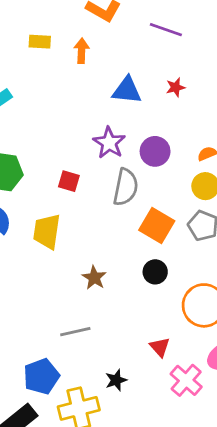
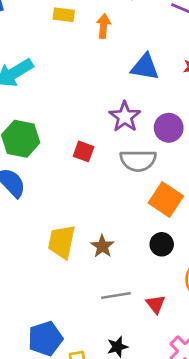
gray semicircle: (126, 187) -> (138, 161), turned 75
yellow trapezoid: (47, 231) -> (62, 242), moved
gray line: (75, 332) -> (116, 295), moved
red triangle: (160, 347) -> (156, 304), moved

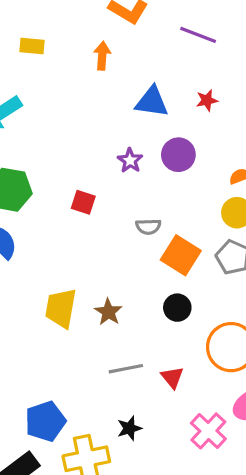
yellow rectangle: (64, 15) -> (32, 46), moved
purple star: (125, 117) -> (130, 160), size x0.7
purple circle: (169, 128) -> (178, 155), moved
gray semicircle: (138, 161) -> (148, 227), moved, size x0.6

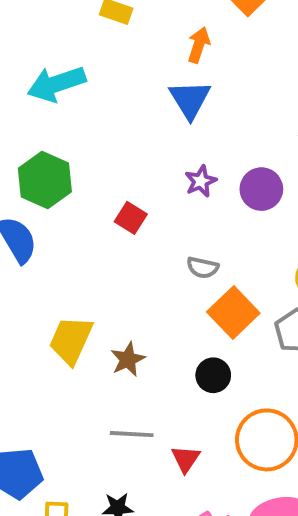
blue triangle: (152, 102) -> (190, 99), moved, turned 36

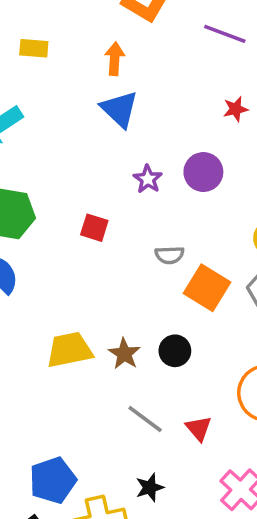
yellow trapezoid: (71, 340) -> (70, 350), turned 69
black circle: (213, 375) -> (175, 351), moved
gray line: (132, 434) -> (145, 419), turned 48

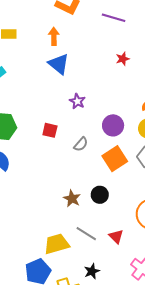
purple circle: (203, 172) -> (113, 125), moved
gray semicircle: (169, 255) -> (81, 144), moved, turned -42
orange square: (207, 288) -> (115, 159), turned 30
yellow trapezoid: (70, 350) -> (57, 244), moved

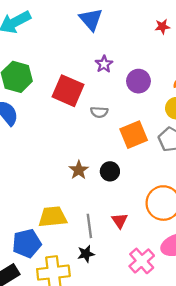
purple circle: (113, 125) -> (138, 81), moved
red square: (50, 130) -> (68, 91), size x1.8
gray semicircle: (81, 144) -> (99, 112), turned 42
gray line: (86, 234) -> (89, 226), moved, turned 40

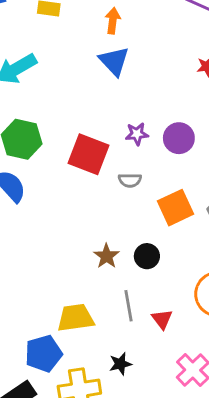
purple star: (104, 64) -> (137, 134), moved, turned 30
gray line: (89, 226) -> (128, 306), moved

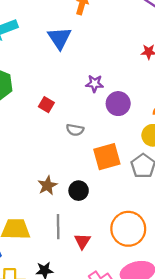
blue triangle: (114, 61) -> (59, 38), moved
purple star: (137, 134) -> (95, 84), moved
red square: (89, 154) -> (46, 105), size x0.5

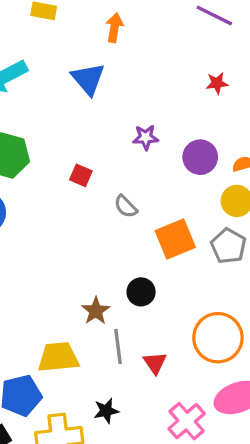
purple circle: (118, 104) -> (200, 157), moved
gray semicircle: (75, 130) -> (126, 206), turned 42
brown star: (47, 185) -> (96, 311), moved

